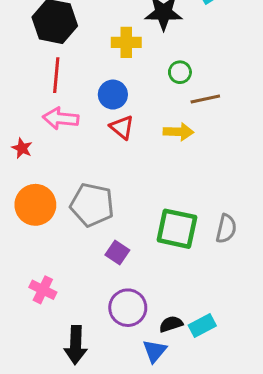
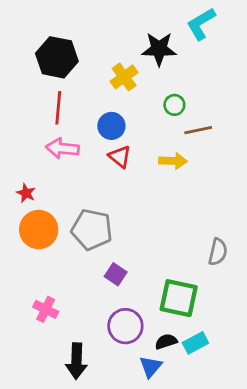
yellow cross: (126, 42) -> (124, 77), turned -36
red star: (22, 148) -> (26, 193), moved
green square: (177, 229) -> (179, 298), moved

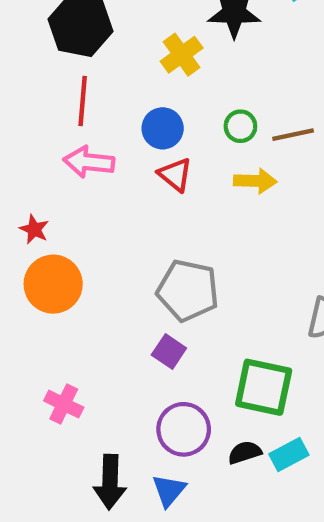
green circle: (174, 105) -> (240, 126), moved
gray pentagon: (92, 230) -> (188, 290), moved
blue triangle: (151, 367) -> (169, 490), moved

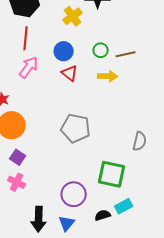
pink arrow: (89, 162) -> (29, 67), turned 120
purple square: (169, 351) -> (18, 157), moved
black semicircle: (245, 452) -> (103, 215), moved

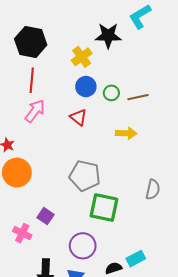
blue circle: (64, 51) -> (86, 87), moved
yellow arrow: (108, 76) -> (126, 133), moved
purple square: (18, 157) -> (46, 216), moved
green square: (112, 174) -> (104, 208), moved

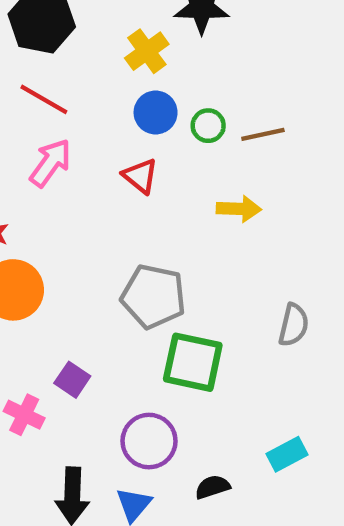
red line: (32, 80) -> (44, 99), turned -65
cyan rectangle: (136, 259) -> (287, 454), moved

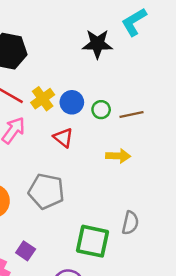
yellow cross: (147, 51) -> (43, 99), moved
gray pentagon: (153, 296) -> (46, 191), moved
gray semicircle: (294, 325) -> (130, 223), moved

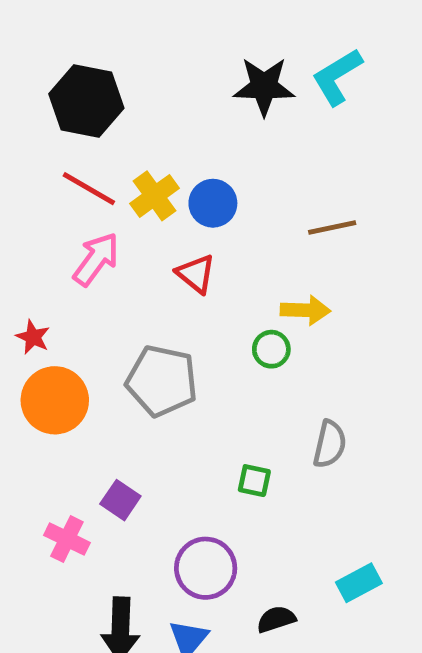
cyan L-shape: (134, 22) -> (337, 77), moved
green circle: (101, 110) -> (271, 349), moved
green square: (93, 241) -> (254, 481), size x0.5

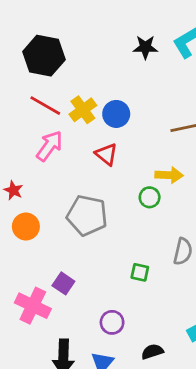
black star: (264, 86) -> (145, 47), size x0.7
orange circle: (55, 400) -> (26, 226), size x0.7
pink cross: (67, 539) -> (33, 306), size x1.4
purple circle: (206, 568) -> (112, 322), size x0.7

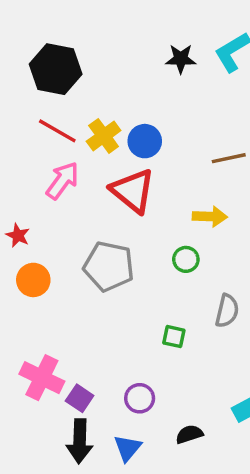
red triangle: (106, 154) -> (133, 191), size x1.6
green circle: (150, 197) -> (186, 259), moved
purple square: (63, 283) -> (80, 398), moved

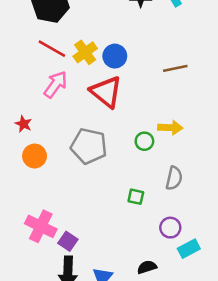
yellow arrow: (210, 217) -> (170, 128), moved
purple circle: (140, 398) -> (170, 228), moved

